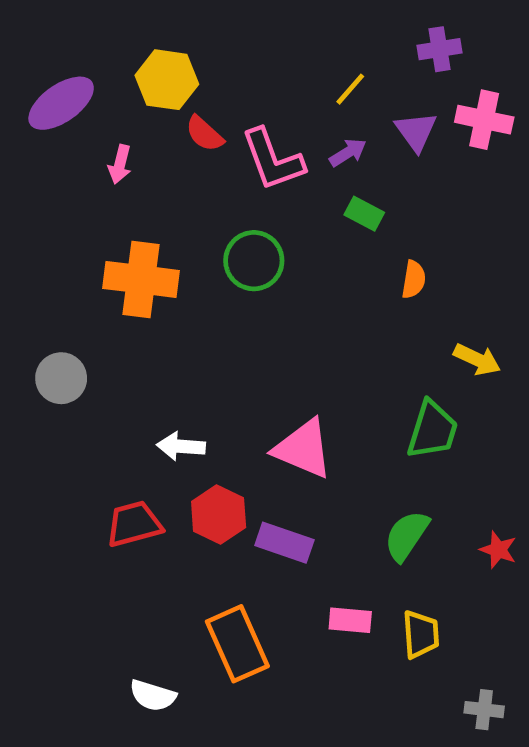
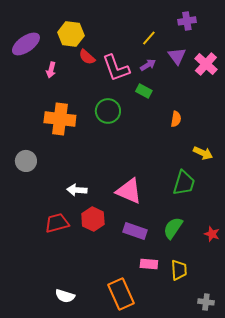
pink cross: (484, 120) -> (206, 64), moved, turned 30
green rectangle: (364, 214) -> (144, 91), moved
purple rectangle: (284, 543) -> (135, 231), moved
orange rectangle: (237, 644) -> (121, 294), moved

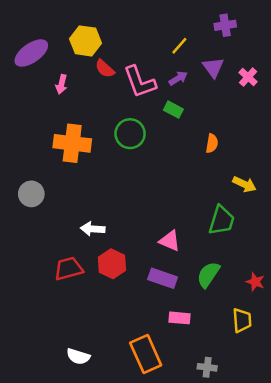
pink cross: (206, 64) -> (248, 77), size x0.7
pink triangle: (129, 191) -> (170, 241), moved, size x0.7
yellow trapezoid: (179, 270) -> (242, 320), moved
gray cross: (206, 302) -> (207, 367), moved

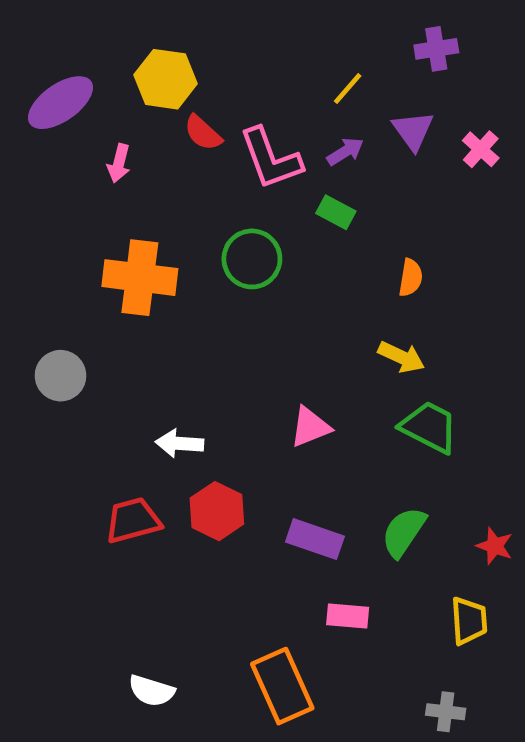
yellow arrow: (244, 184) -> (401, 357), moved
green trapezoid: (222, 220) -> (429, 427), turned -80
pink triangle: (170, 241) -> (310, 427), moved, turned -45
gray cross: (207, 367) -> (446, 712), moved

